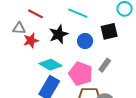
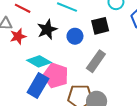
gray rectangle: (105, 65) -> (96, 61), size x1.5
pink pentagon: (81, 74) -> (56, 76), moved

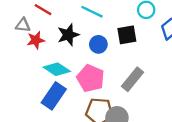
gray rectangle: (96, 61) -> (133, 79), moved
pink pentagon: (56, 76) -> (91, 78), moved

